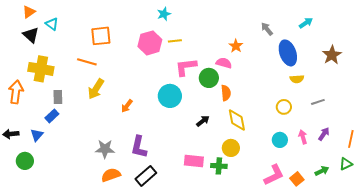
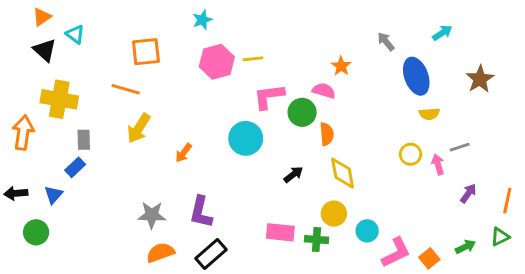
cyan star: (164, 14) -> (202, 20), moved
pink arrow: (303, 137) -> (438, 164), moved
cyan circle: (280, 140) -> (367, 231), moved

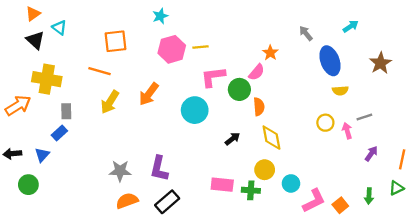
pink semicircle: (324, 91) -> (257, 72), turned 114
orange arrow: (23, 133) -> (18, 105), turned 50
orange arrow: (184, 153) -> (149, 94), moved, size x1.5
green arrow: (465, 247) -> (369, 196), turned 119

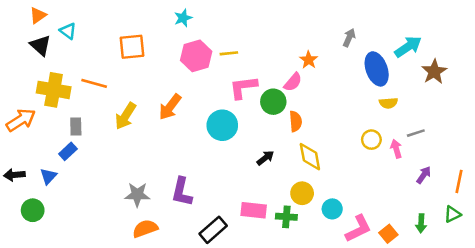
cyan arrow: (351, 26) -> (408, 47), moved, size x1.5
gray arrow: (306, 33) -> (349, 38), turned 63
orange line: (99, 71) -> (94, 83), moved
black rectangle: (167, 202) -> (213, 230), moved

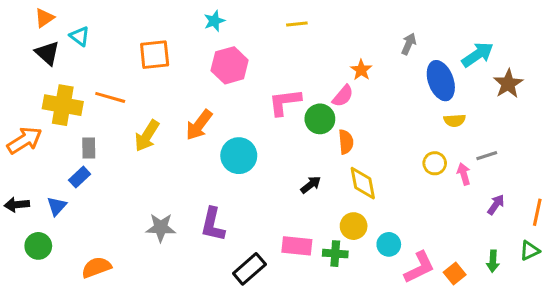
yellow line: (229, 53) -> (297, 24), moved
cyan circle: (222, 125) -> (239, 156), moved
orange semicircle: (145, 229) -> (96, 267), moved

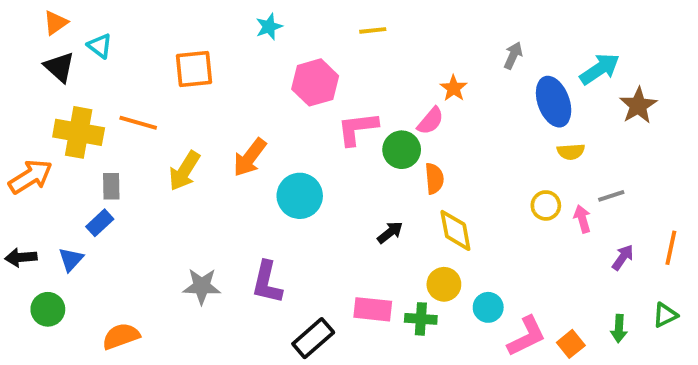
pink hexagon: (230, 65) -> (315, 82), moved
orange line: (537, 212) -> (671, 248), moved

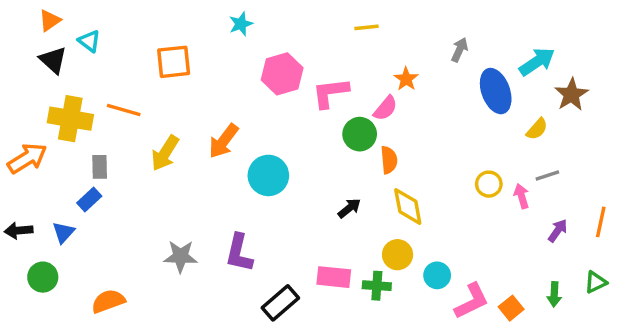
yellow line: (373, 30) -> (367, 27), moved
pink L-shape: (357, 129) -> (330, 93), moved
yellow semicircle: (571, 152) -> (537, 129), moved, turned -45

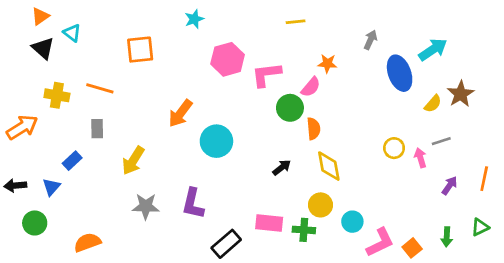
orange star: (406, 79) -> (327, 63), turned -30
brown star: (571, 95) -> (461, 94), moved
yellow cross: (70, 119) -> (57, 95), size x0.7
yellow arrow: (165, 153) -> (133, 161), moved
gray rectangle: (100, 167) -> (97, 129), moved

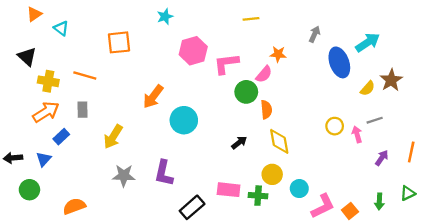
black triangle: (43, 48) -> (27, 57), moved
orange arrow: (22, 127) -> (46, 112), moved

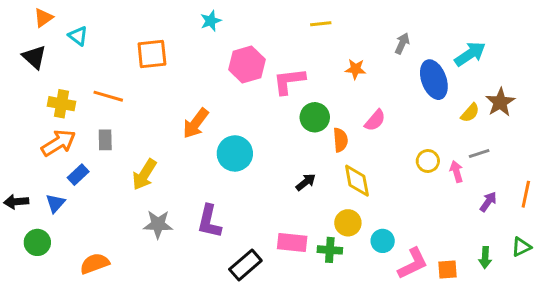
black triangle: (27, 57) -> (34, 57), moved
pink semicircle: (264, 74) -> (375, 120), moved
orange square: (350, 211) -> (447, 270), turned 35

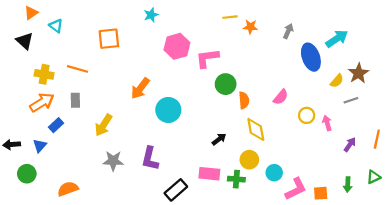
orange star: (355, 69) -> (250, 27), moved
pink semicircle: (375, 120) -> (281, 97), moved
gray line: (479, 153) -> (351, 100), moved
black arrow: (306, 182) -> (219, 139), moved

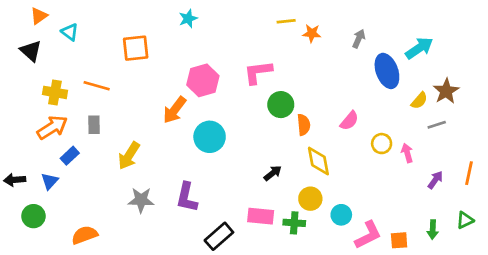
pink hexagon: (177, 46) -> (203, 80), moved

